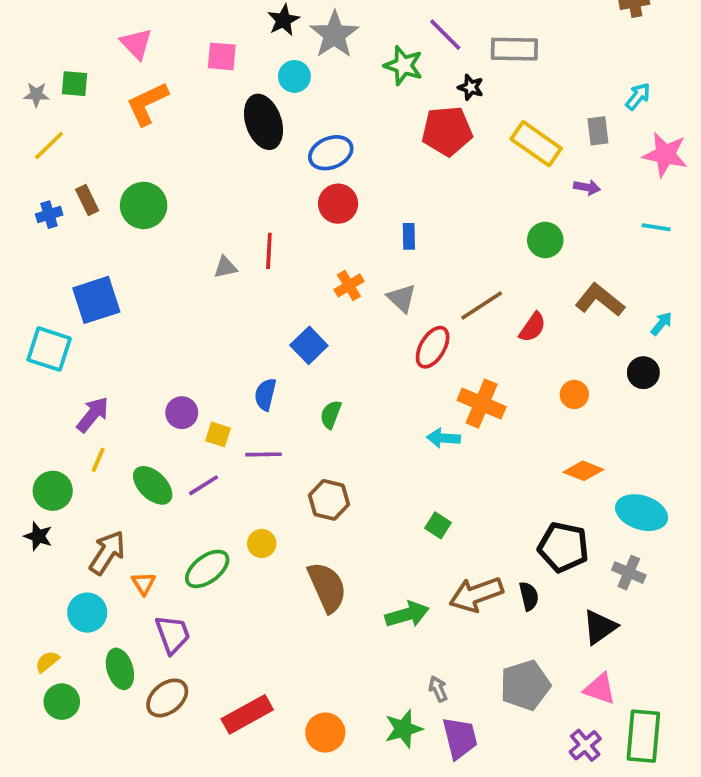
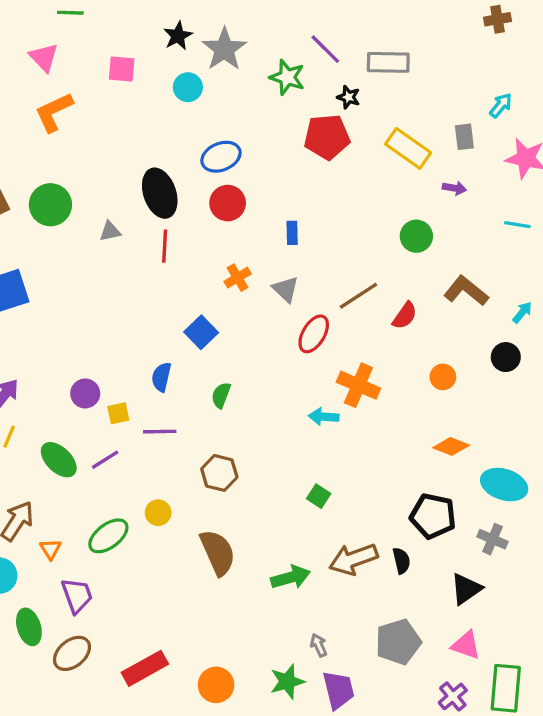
black ellipse: (264, 122) -> (160, 193), moved
gray triangle: (225, 267) -> (110, 231), moved
yellow square: (218, 434) -> (118, 413), turned -30

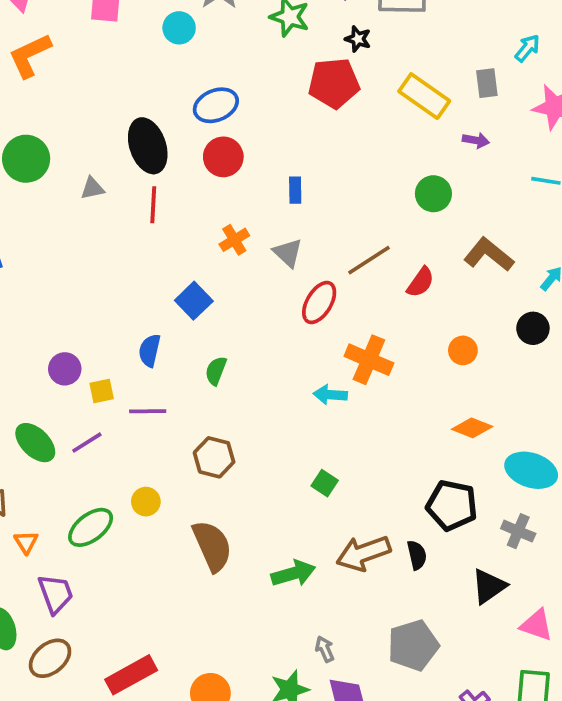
pink triangle: (466, 645) -> (537, 625), moved

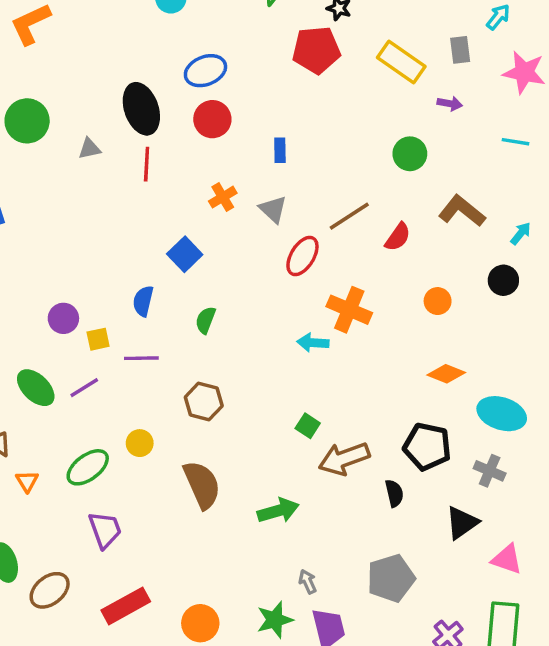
brown arrow: (363, 553) -> (344, 459), moved
purple trapezoid: (56, 594) -> (105, 530), moved

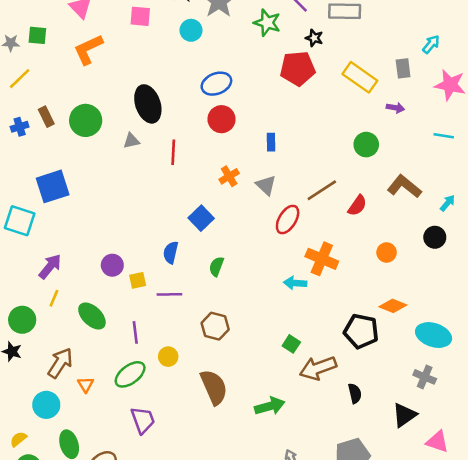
black ellipse: (141, 109) -> (148, 104), moved
purple line: (84, 388) -> (135, 332), moved, turned -65
black pentagon: (427, 447) -> (361, 331), moved

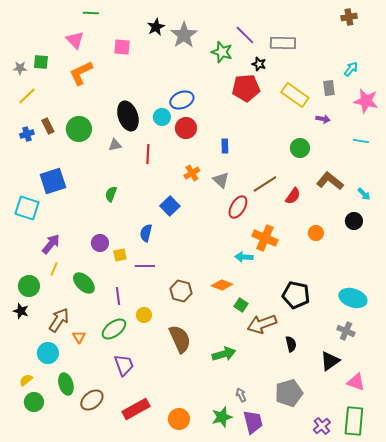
cyan circle: (191, 30) -> (162, 117), moved
cyan arrow: (448, 203) -> (364, 194), turned 96
green semicircle: (216, 266) -> (111, 194), moved
orange diamond: (393, 306) -> (222, 285), moved

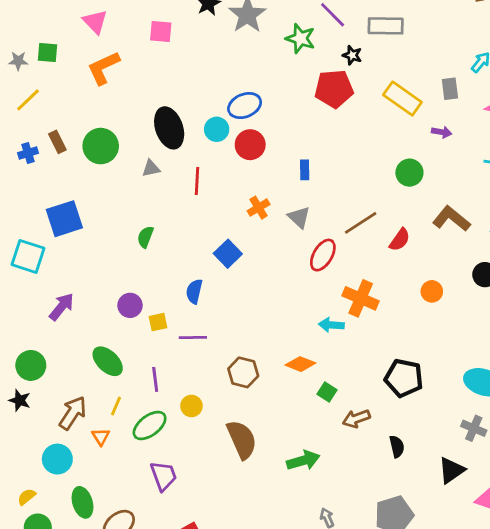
yellow line: (54, 269) -> (116, 406), moved
brown arrow: (262, 324) -> (356, 419), size x0.7

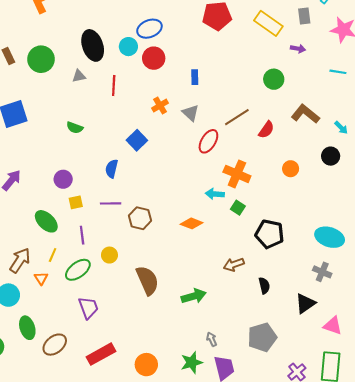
green semicircle: (145, 237) -> (75, 128), turned -91
yellow square: (158, 322) -> (76, 202), moved
brown hexagon: (243, 372) -> (140, 218), moved
green square: (327, 392) -> (238, 208), moved

